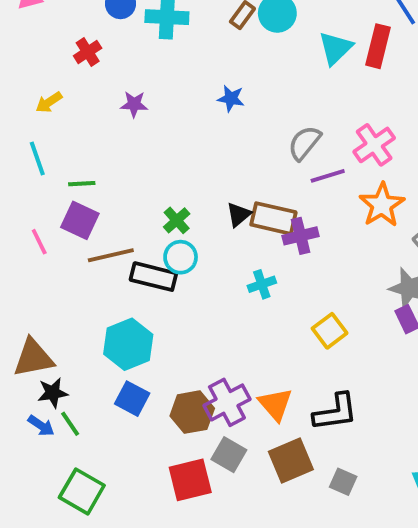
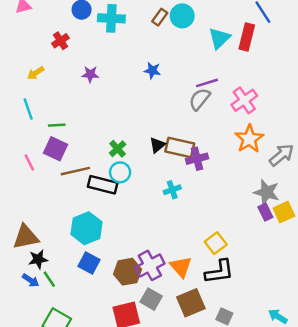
purple line: (328, 176) -> (207, 83), moved
yellow square: (330, 331) -> (216, 243), moved

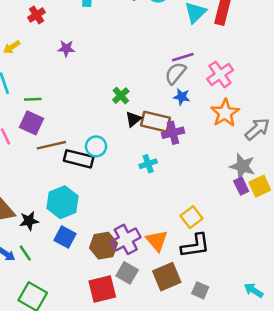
blue star: (152, 71) -> (182, 97), moved
green cross: (118, 149) -> (121, 96), moved
black star: (38, 259) -> (29, 221), moved

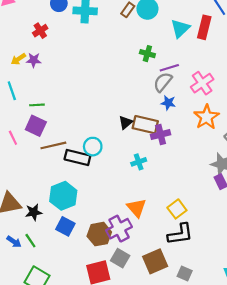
purple star: (66, 48) -> (34, 60), moved
green cross: (121, 96) -> (147, 54), moved, turned -32
orange triangle: (157, 241) -> (136, 208), moved

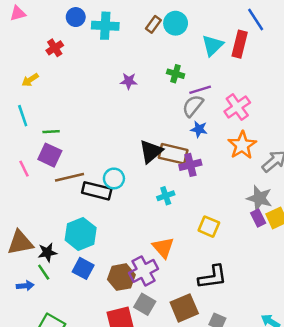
purple star: (34, 60) -> (129, 81), moved
black triangle: (126, 122) -> (151, 151), size x1.5
yellow square: (177, 209) -> (209, 227), moved, turned -30
green line: (30, 241) -> (44, 272), moved
blue arrow: (14, 242) -> (25, 286), turned -40

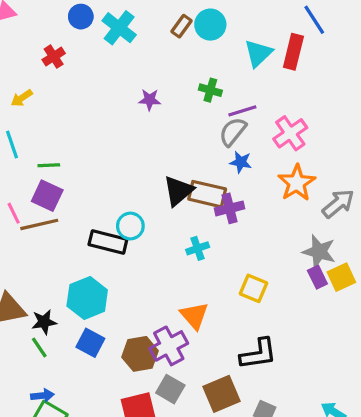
cyan cross: (105, 26) -> (119, 28), turned 35
brown line: (70, 177) -> (39, 224), moved
blue arrow: (25, 286) -> (42, 396), moved

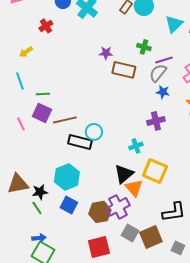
black triangle: (178, 191) -> (124, 174), moved
brown rectangle: (207, 194) -> (124, 70), moved
brown line: (39, 224) -> (65, 120), moved
yellow square: (253, 288) -> (155, 171), moved, size x1.4
gray square: (170, 389) -> (130, 233), moved

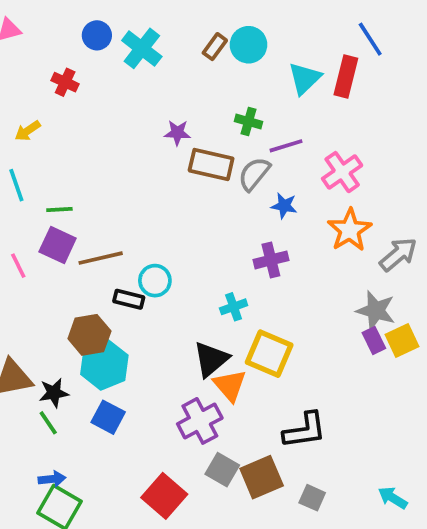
red cross: (46, 26) -> (65, 82), turned -32
gray semicircle: (158, 73) -> (254, 174), moved
black rectangle: (80, 142) -> (129, 299), size x0.7
brown hexagon: (100, 212) -> (89, 335), moved
red square: (99, 247) -> (164, 496), turned -35

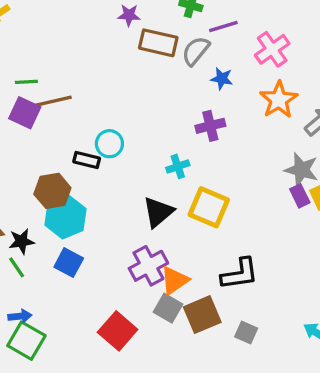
brown line: (101, 258) -> (52, 101), moved
orange triangle: (230, 385) -> (175, 280), moved, turned 36

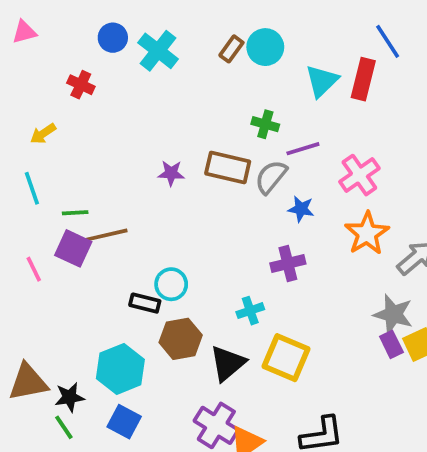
purple star: (129, 15) -> (171, 173), moved
brown hexagon: (52, 191) -> (181, 339), moved
purple cross: (148, 266) -> (216, 425), turned -30

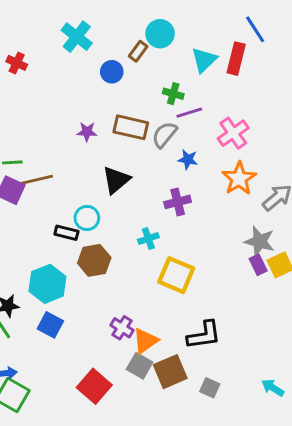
blue circle: (113, 38) -> (112, 72), moved
brown rectangle: (231, 49) -> (138, 51), moved
green cross: (265, 124) -> (173, 94), moved
black triangle: (228, 363) -> (116, 180), moved
purple cross: (216, 425) -> (122, 328), size x0.7

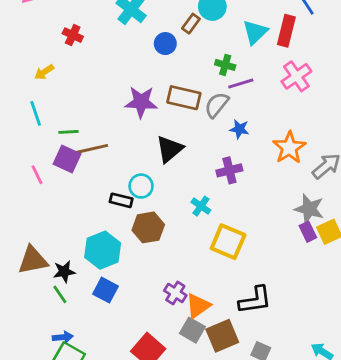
purple star: (87, 132) -> (141, 102), size x1.6
pink cross: (233, 133) -> (296, 76), moved
cyan cross: (148, 238) -> (201, 206), turned -36

